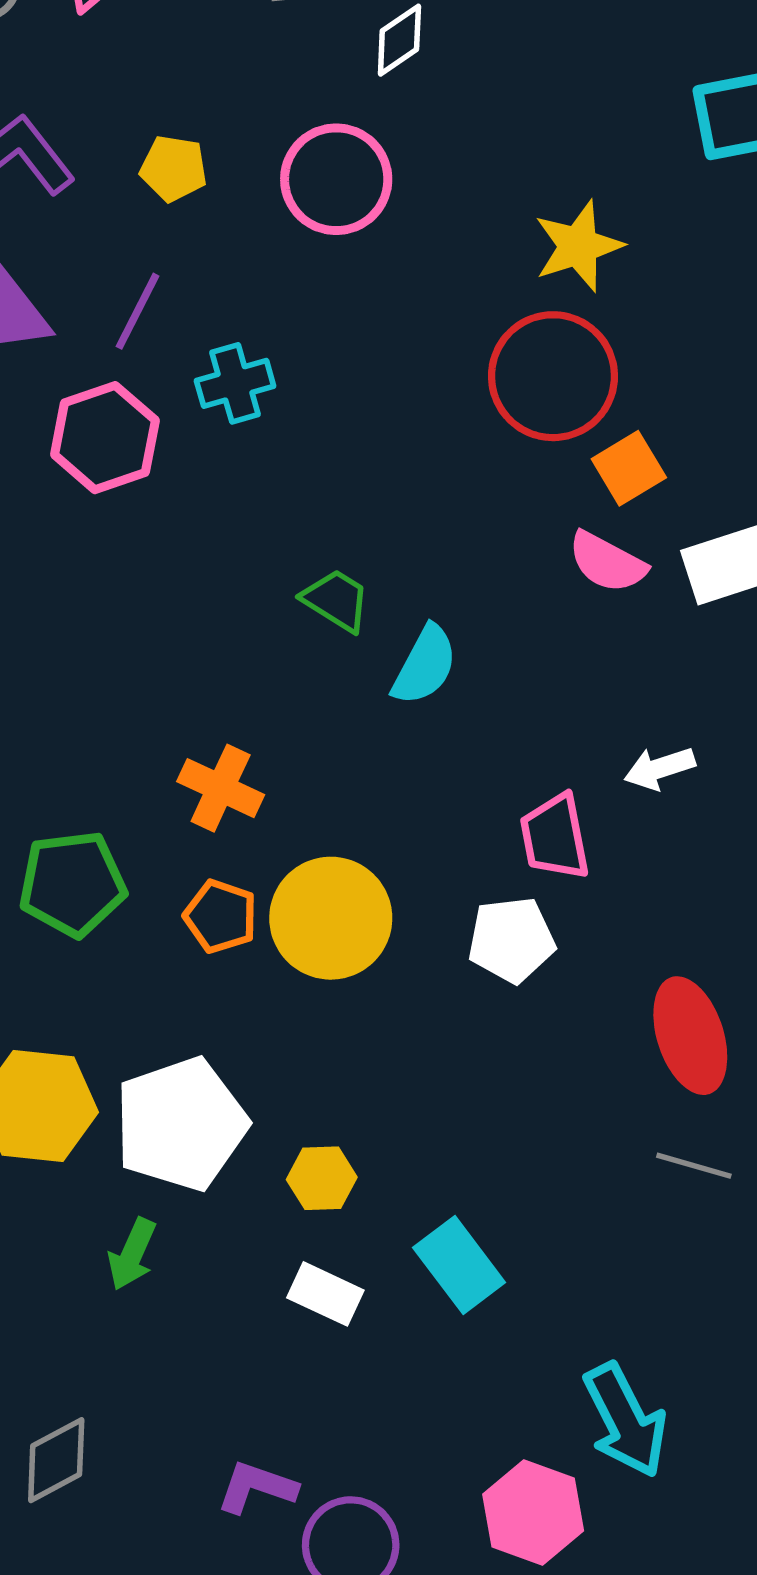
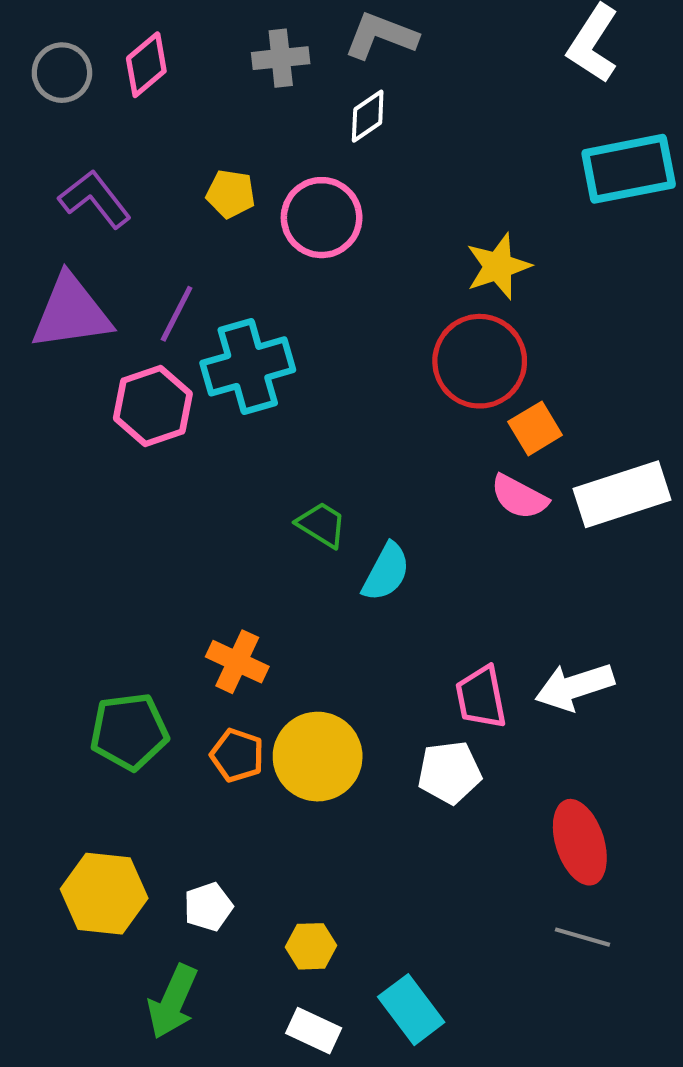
yellow pentagon: (174, 168) -> (231, 194), moved
cyan cross: (235, 383) -> (248, 366), size x1.6
white arrow: (660, 768) -> (575, 687), moved, size x1.5
white pentagon: (181, 1124) -> (208, 907), size x0.5
green arrow: (132, 1254) -> (173, 1002), size x1.4

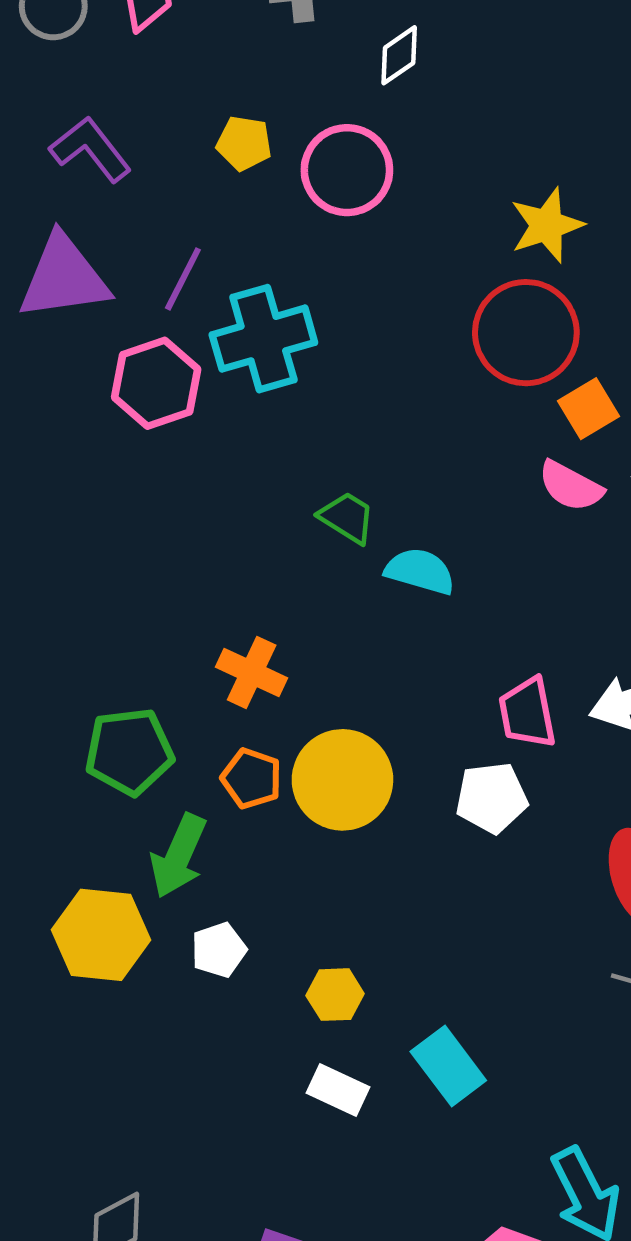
cyan semicircle: (386, 572) -> (420, 571), turned -102
green arrow: (173, 1002) -> (178, 856), moved

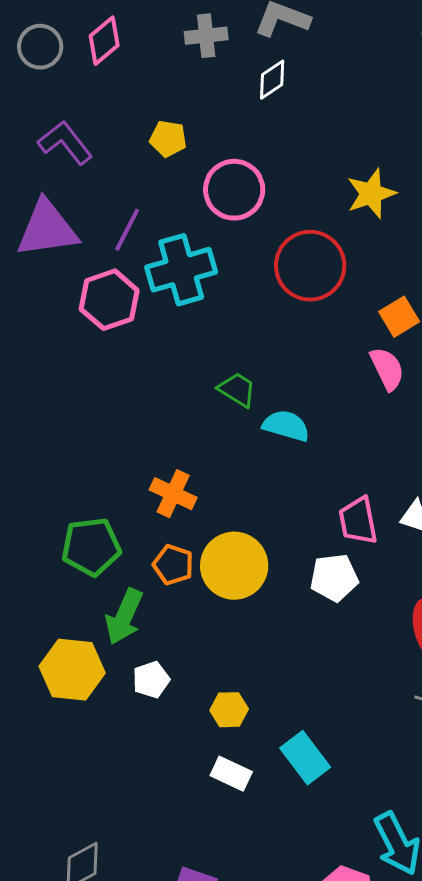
pink circle: (347, 170) -> (234, 190), moved
red circle: (526, 333) -> (310, 266), moved
pink semicircle: (571, 486) -> (387, 369), turned -144

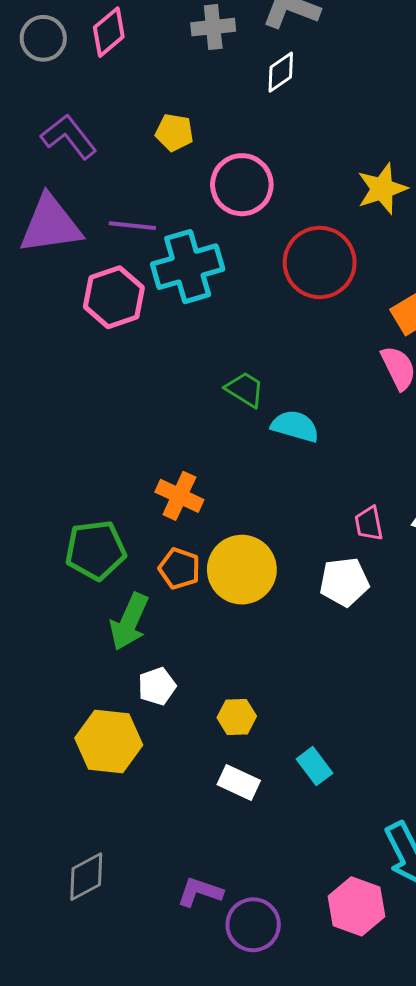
purple line: (127, 230) -> (132, 226), turned 69
pink trapezoid: (358, 521) -> (369, 523), size x0.7
yellow hexagon: (72, 670) -> (109, 742), moved
cyan rectangle: (305, 758) -> (315, 766), size x0.7

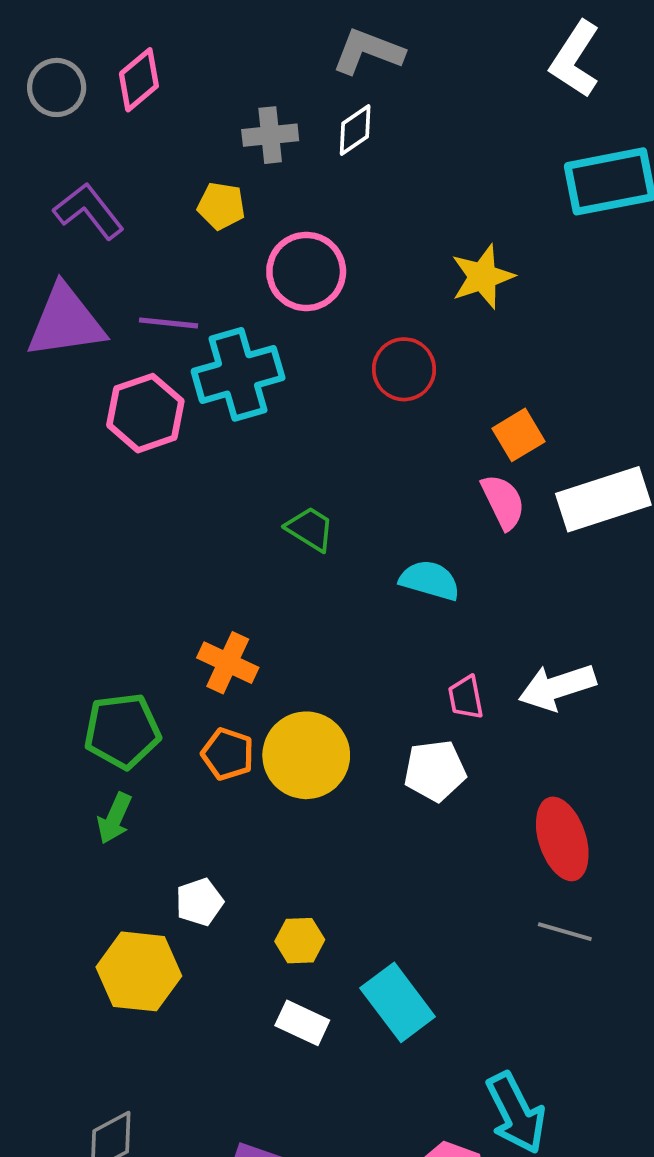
gray cross: (213, 27) -> (270, 135), moved
red circle: (320, 262) -> (404, 369), size x0.7
cyan semicircle: (295, 426) -> (430, 580), moved
green arrow: (129, 622) -> (114, 818), moved, size x0.7
cyan rectangle: (315, 766) -> (398, 1002), size x1.6

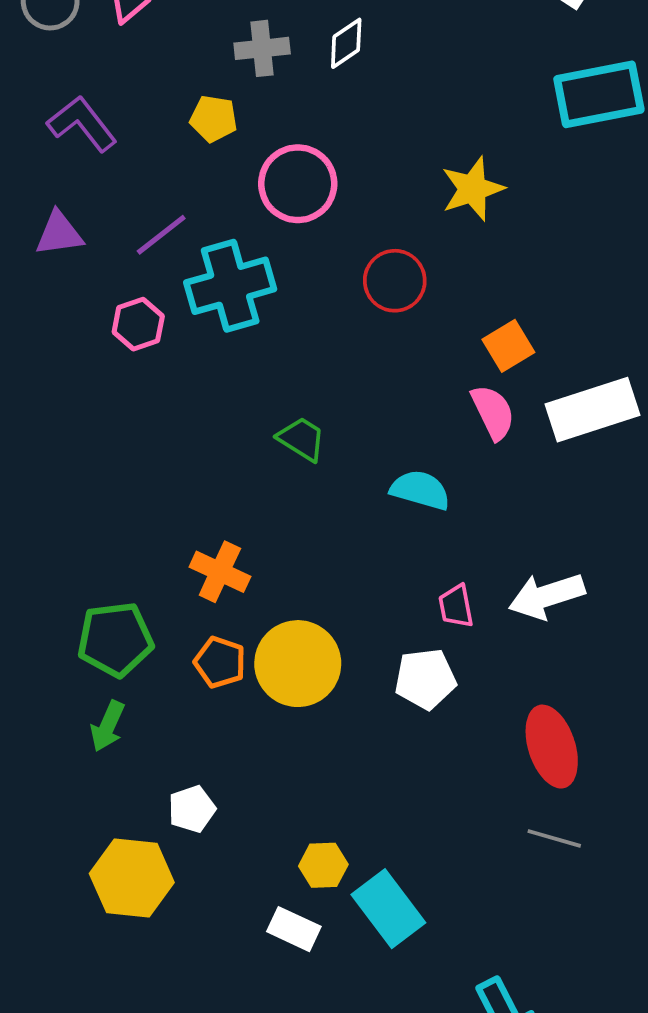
purple triangle: (66, 322) -> (59, 234), size x0.6
purple line: (169, 323) -> (161, 235), turned -44
pink hexagon: (145, 413) -> (138, 324), size x0.7
yellow hexagon: (300, 941) -> (323, 865), moved

